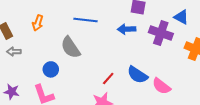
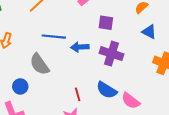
blue arrow: (127, 29) -> (80, 47), moved
purple cross: (161, 33) -> (111, 54), moved
red line: (108, 79) -> (78, 94), turned -56

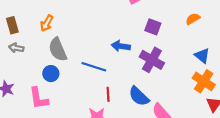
blue triangle: (149, 32) -> (202, 56), moved
blue line: (54, 37) -> (94, 67), moved
gray semicircle: (39, 64) -> (58, 49), moved

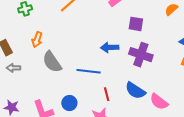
blue circle: (51, 74) -> (69, 103), moved

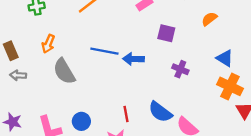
purple cross: (141, 55) -> (180, 69), moved, size x0.6
blue line: (89, 71) -> (104, 51), moved

